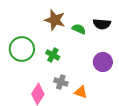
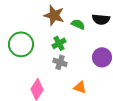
green cross: (53, 55) -> (59, 43), moved, turned 32
gray cross: (61, 82) -> (60, 62), moved

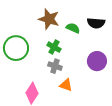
green cross: (59, 43) -> (54, 47), turned -32
orange triangle: (80, 87) -> (66, 85), moved

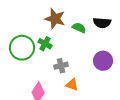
green cross: (54, 47) -> (45, 44), moved
gray cross: (55, 66) -> (61, 66), turned -32

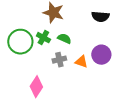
green semicircle: (79, 28) -> (64, 39), moved
orange triangle: (72, 85) -> (81, 62), moved

